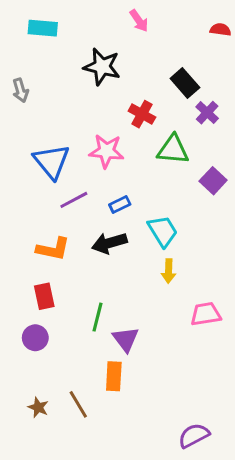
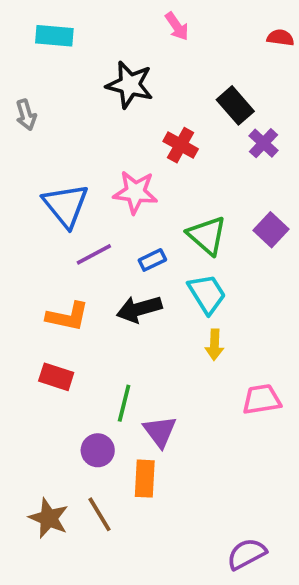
green triangle: (173, 150) -> (207, 235), moved, turned 36
red rectangle: (44, 296) -> (56, 377), turned -60
purple circle: (35, 338) -> (98, 450), moved
brown star: (38, 407) -> (49, 518), size x1.5

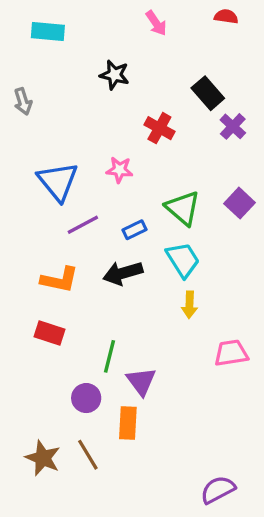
red semicircle: (280, 38) -> (226, 16), moved
black star: (130, 85) -> (115, 75), size x0.7
pink star: (135, 192) -> (120, 170), size x0.7

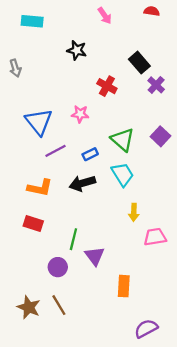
yellow arrow: (189, 305) -> (134, 212), moved
orange rectangle: (128, 423) -> (124, 286), moved

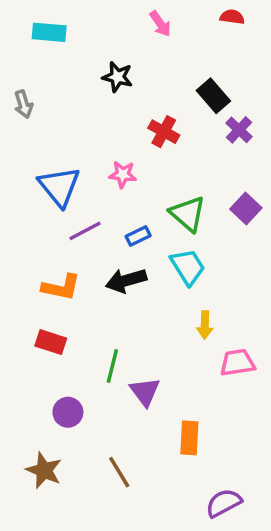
purple circle: (58, 267) -> (68, 412), moved
brown line: (59, 305) -> (119, 472), moved

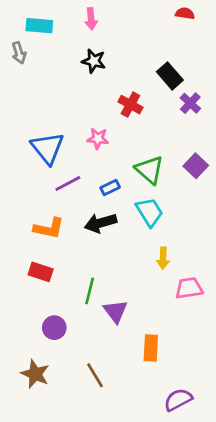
pink arrow: (160, 24) -> (91, 19), moved, turned 30
gray arrow: (23, 104) -> (19, 53), moved

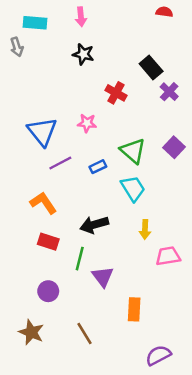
black arrow: (101, 223) -> (94, 225), moved
orange L-shape: (49, 228) -> (43, 203), turned -136
red rectangle: (41, 272) -> (48, 242), moved

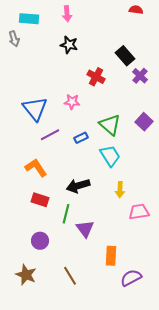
purple semicircle: (158, 355) -> (131, 278), moved

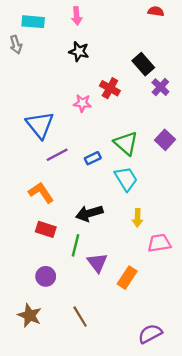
pink star: (72, 102) -> (82, 103), moved
orange rectangle: (111, 256) -> (127, 278), moved, turned 30
purple semicircle: (131, 278) -> (150, 334), moved

